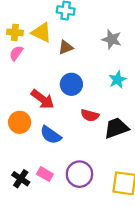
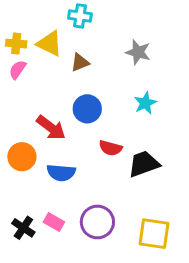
blue semicircle: (51, 135) -> (61, 173), turned -30

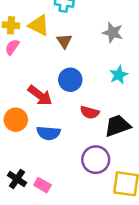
brown triangle: (80, 62) -> (64, 41), turned -42
pink rectangle: (54, 222) -> (42, 185), moved
purple circle: (97, 222) -> (96, 160), moved

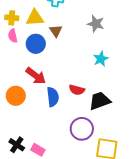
yellow triangle: (39, 25) -> (35, 18), turned -30
pink semicircle: (12, 47) -> (13, 36), turned -48
blue circle: (70, 80) -> (36, 44), moved
blue semicircle: (48, 133) -> (53, 97), moved, turned -102

